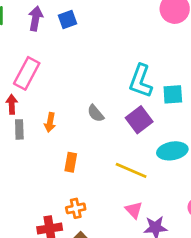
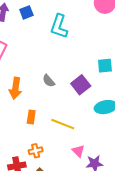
cyan L-shape: (141, 81) -> (59, 26), moved
orange arrow: (50, 122) -> (15, 88), size x1.5
yellow line: (131, 170) -> (63, 124), moved

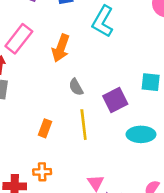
orange arrow: (15, 88) -> (61, 48), moved
yellow line: (63, 124) -> (84, 125), moved, turned 50

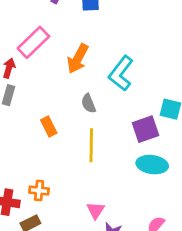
cyan L-shape: (103, 21) -> (121, 73), moved
purple square: (115, 100) -> (145, 129), moved
orange rectangle: (45, 128) -> (49, 126), moved, turned -54

